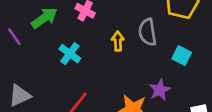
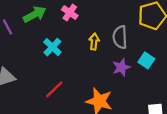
purple star: (160, 90) -> (121, 67), moved

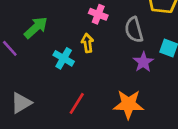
pink cross: (70, 13) -> (98, 14), moved
yellow arrow: (94, 42) -> (87, 43), moved

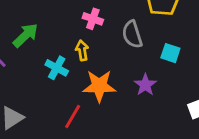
purple star: (143, 62) -> (145, 85), moved
orange star: (128, 104) -> (99, 86), moved

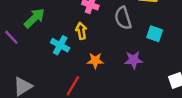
purple star: (145, 85) -> (134, 60), turned 30
orange star: (99, 86) -> (95, 61), size x0.6

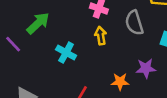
yellow arrow: (81, 31) -> (101, 36), moved
orange star: (95, 61) -> (120, 82), moved

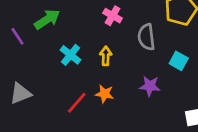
yellow arrow: (101, 36) -> (106, 56), moved
orange star: (120, 82) -> (104, 94), moved

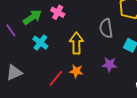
pink cross: (113, 16) -> (58, 12), moved
cyan cross: (71, 55) -> (40, 43), moved
yellow arrow: (106, 56) -> (76, 43), size x1.5

